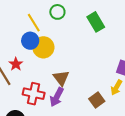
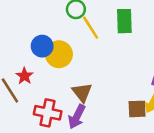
green rectangle: (96, 22) -> (124, 21), turned 30
yellow line: (34, 23) -> (91, 28), moved
brown square: (97, 100) -> (137, 109), moved, turned 35

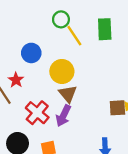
yellow circle: (59, 54) -> (62, 71), moved
red cross: (48, 113) -> (37, 113), turned 30

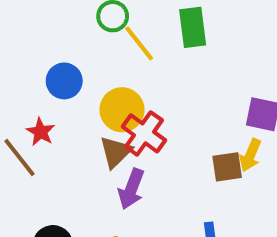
brown triangle: (68, 94) -> (116, 152), moved, turned 30
red cross: (37, 113) -> (144, 133), moved

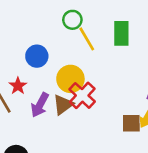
purple arrow: (131, 189) -> (40, 105), moved

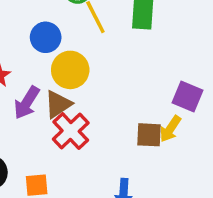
blue circle: (37, 56) -> (46, 37), moved
red cross: (82, 95) -> (71, 131), moved

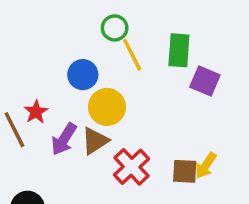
purple square: (188, 97) -> (205, 81), moved
red cross: (71, 131) -> (131, 167), moved

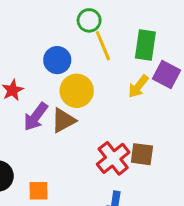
yellow arrow: (206, 166) -> (138, 86), moved
red cross: (131, 167) -> (113, 158), moved

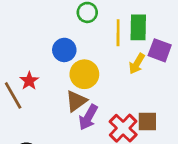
yellow line: (103, 46) -> (118, 33), moved, turned 30
purple arrow: (36, 117) -> (88, 117), moved

